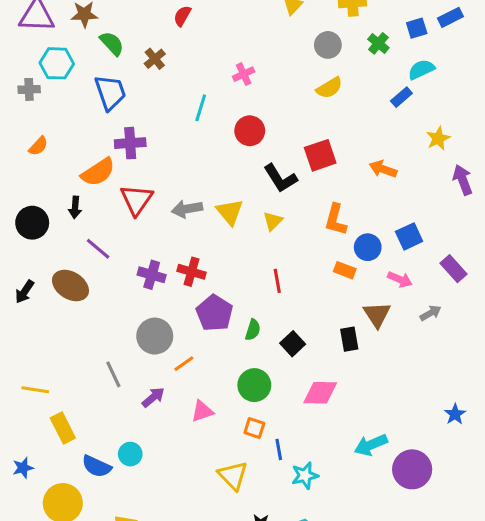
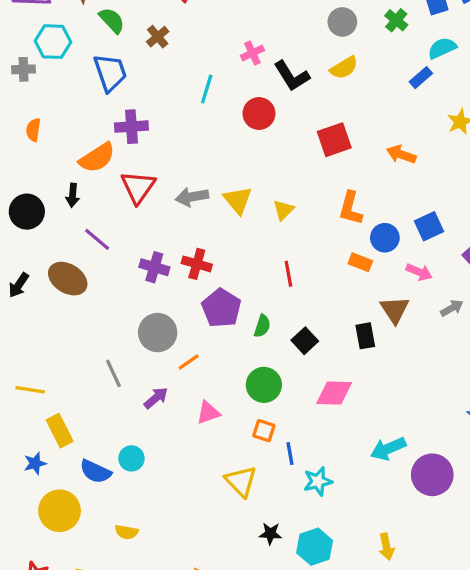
orange semicircle: (38, 146) -> (33, 130), turned 145
black L-shape: (280, 178) -> (292, 76), moved
blue star: (23, 468) -> (35, 463), moved

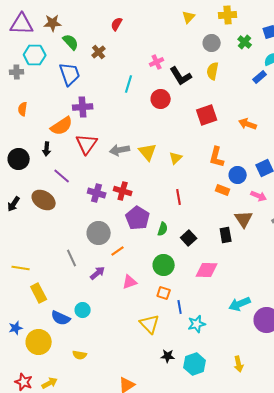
yellow semicircle: (344, 68) -> (213, 71), turned 132
blue star: (35, 463) -> (16, 328), moved

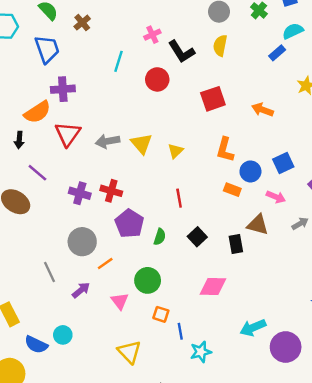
brown triangle: (244, 219) -> (258, 225), turned -42
black square: (189, 238) -> (197, 237), moved
green circle: (164, 265) -> (148, 280), moved
pink triangle: (130, 282) -> (120, 301), turned -49
yellow triangle: (150, 324) -> (129, 352), moved

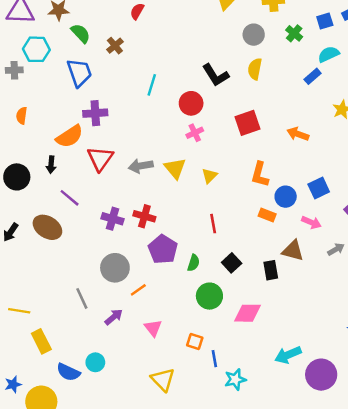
pink cross: (152, 35) -> (195, 133), moved
green circle: (148, 280) -> (209, 296), moved

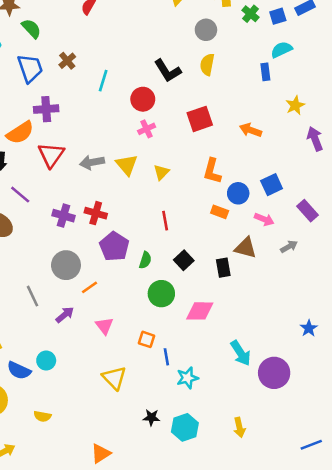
green cross: (294, 33) -> (251, 14), moved
brown cross: (115, 46) -> (67, 61), moved
blue rectangle: (313, 76) -> (265, 72), turned -56
cyan arrow: (288, 355) -> (241, 353), turned -100

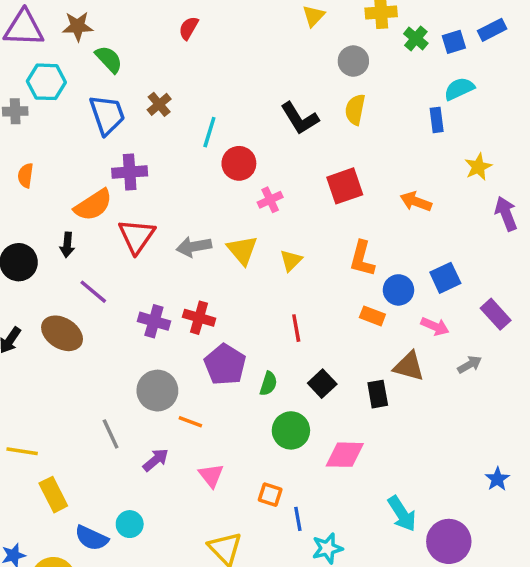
red circle: (143, 99) -> (239, 163), moved
orange line: (90, 287) -> (190, 422), turned 56

